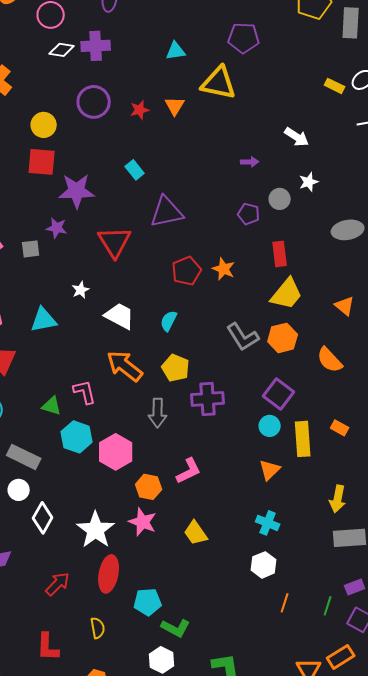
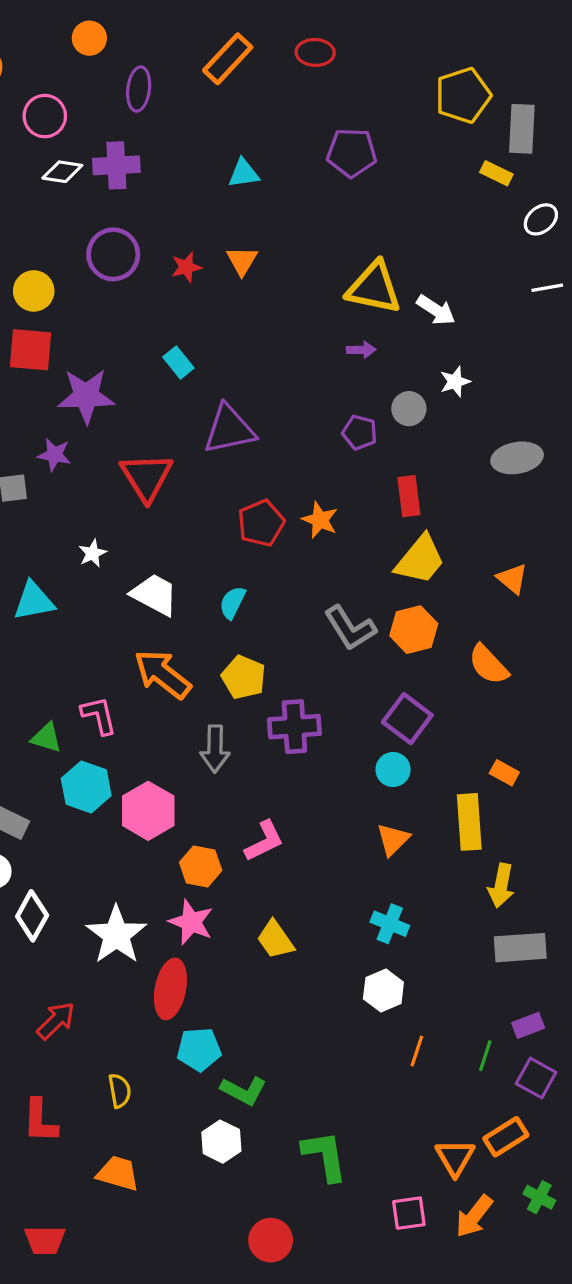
yellow triangle: (219, 83) -> (374, 288), moved
yellow rectangle: (335, 86) -> (496, 173), moved
yellow rectangle: (303, 439) -> (469, 822), moved
red ellipse: (109, 574) -> (170, 989), moved

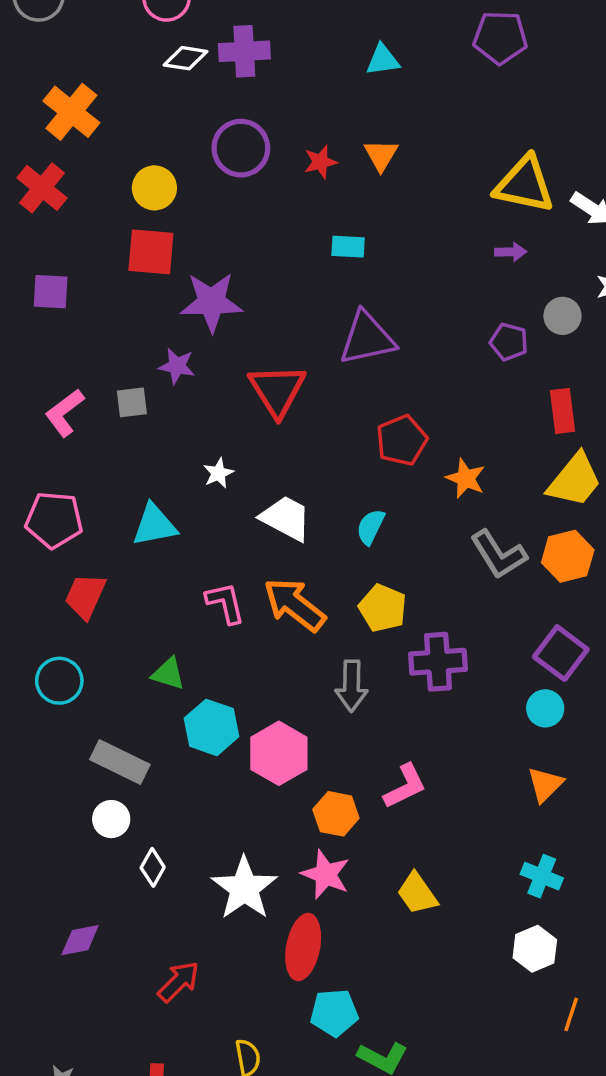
cyan rectangle: (178, 362) -> (348, 247), moved, turned -48
orange star: (320, 520) -> (466, 478), moved
pink L-shape: (99, 715) -> (225, 603), moved
white diamond: (32, 916) -> (153, 867), size x0.7

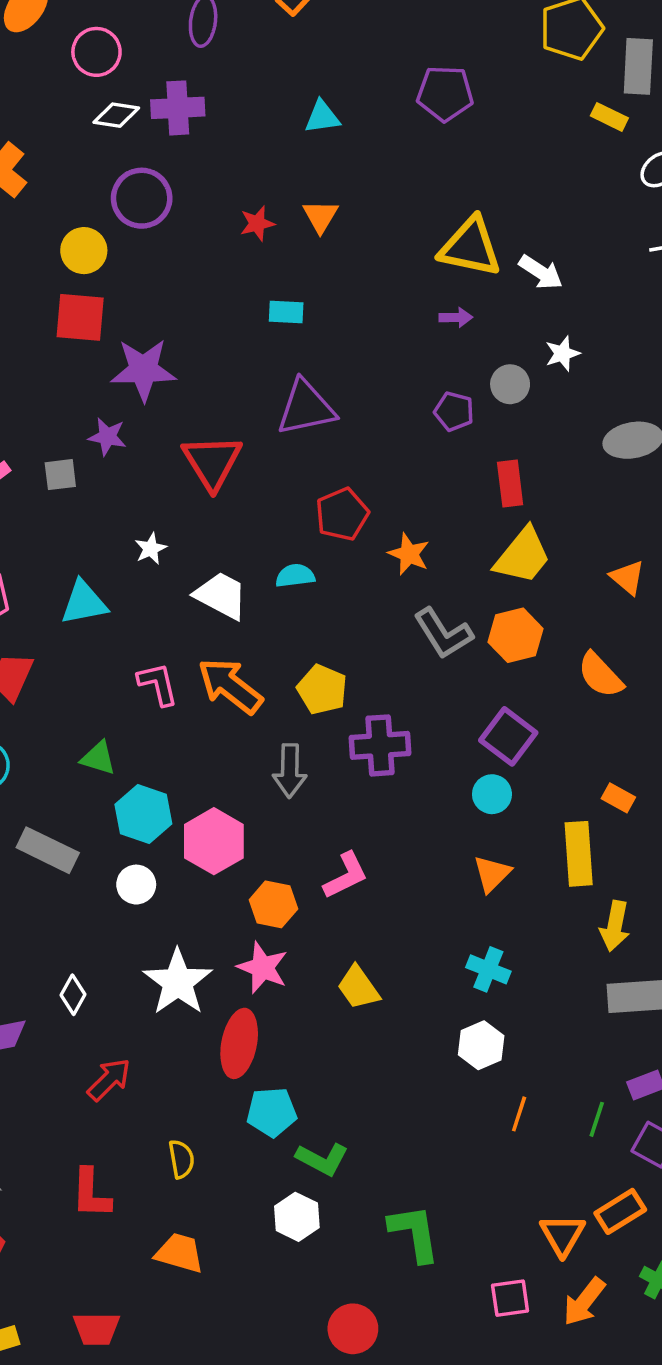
purple circle: (241, 148) -> (142, 198), moved
cyan semicircle: (371, 527) -> (295, 576), moved, turned 57
white circle: (111, 819) -> (136, 885), moved
white diamond: (153, 867) -> (73, 995), moved

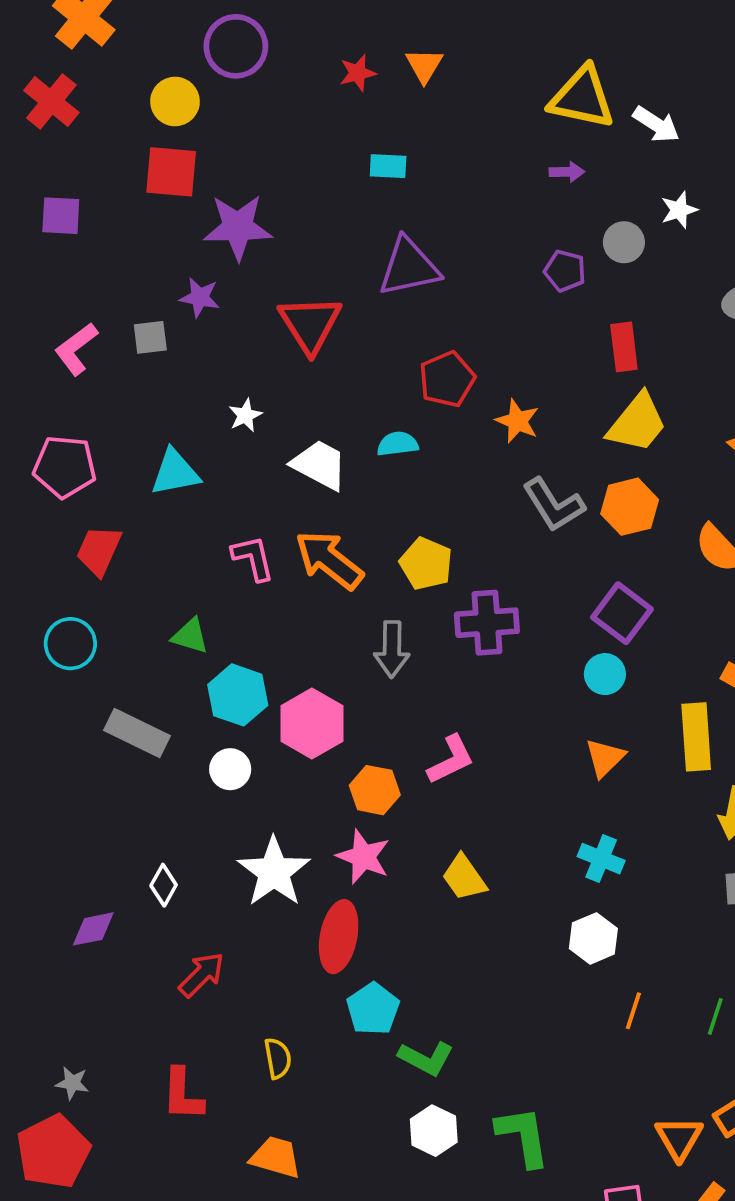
cyan pentagon: (272, 1112) -> (373, 1009), turned -30
white hexagon: (297, 1217) -> (434, 1131), moved

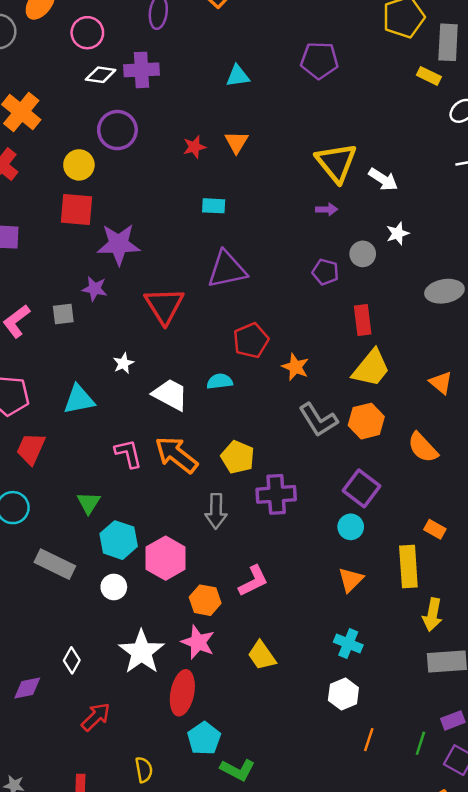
yellow triangle: (582, 98) -> (336, 163), turned 39
green triangle: (190, 636) -> (89, 503), turned 45

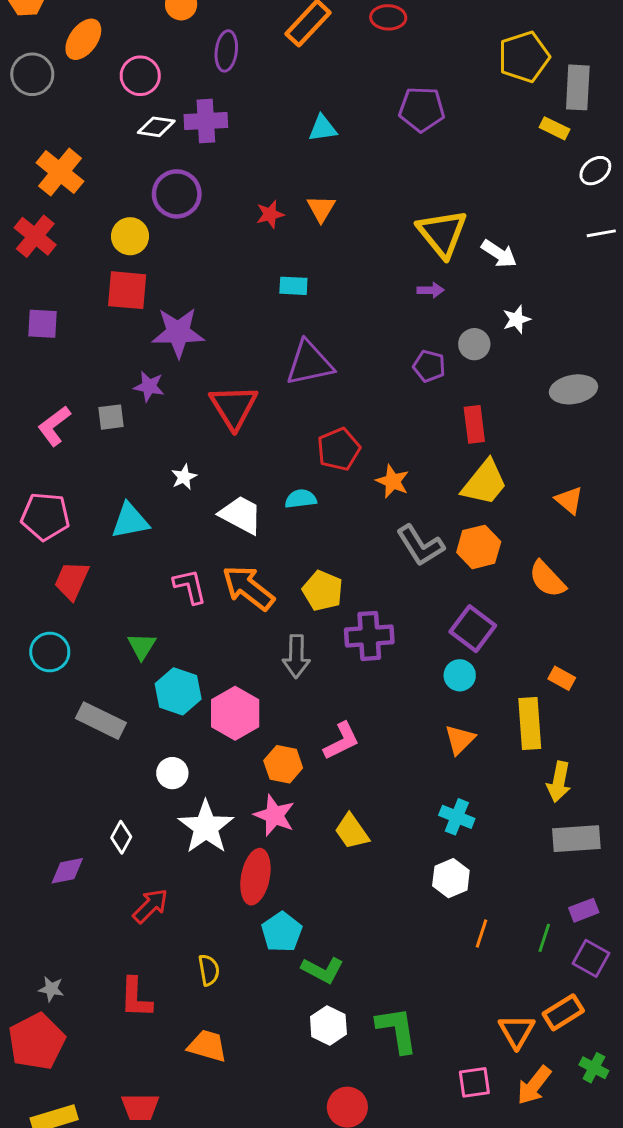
white circle: (114, 587) -> (172, 773), moved

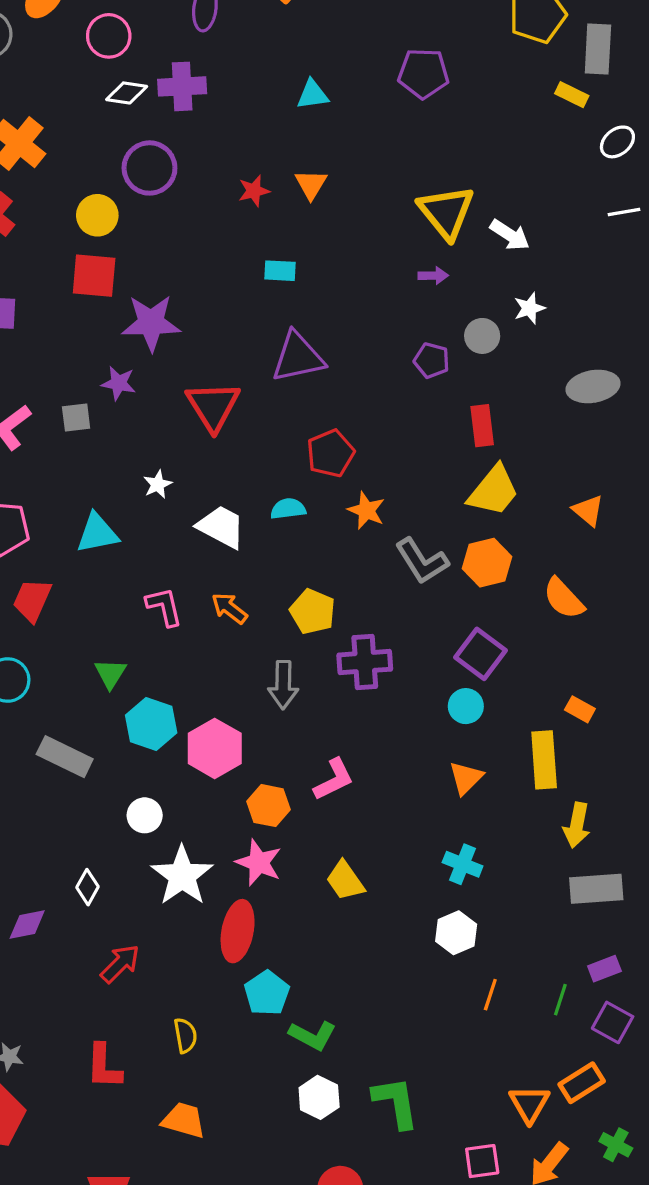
orange star: (393, 481) -> (366, 510), moved
orange arrow: (248, 588) -> (229, 608), size x0.6

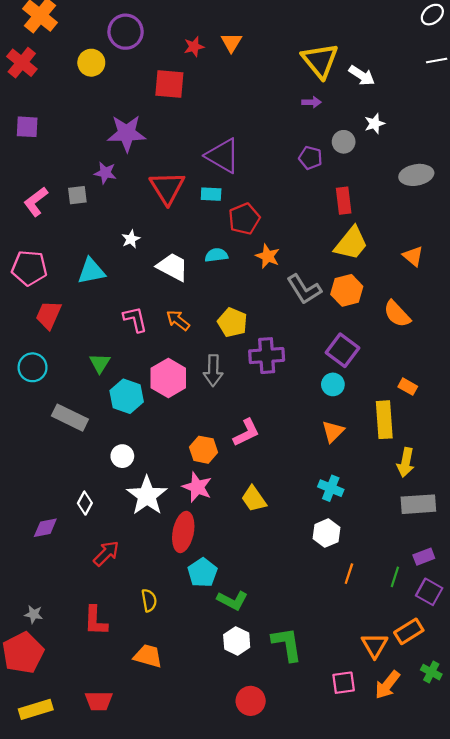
cyan rectangle: (280, 271) -> (211, 194), moved
red square: (94, 276) -> (169, 84), moved
purple triangle: (298, 357) -> (223, 156), turned 42
pink hexagon: (215, 748) -> (168, 378), moved

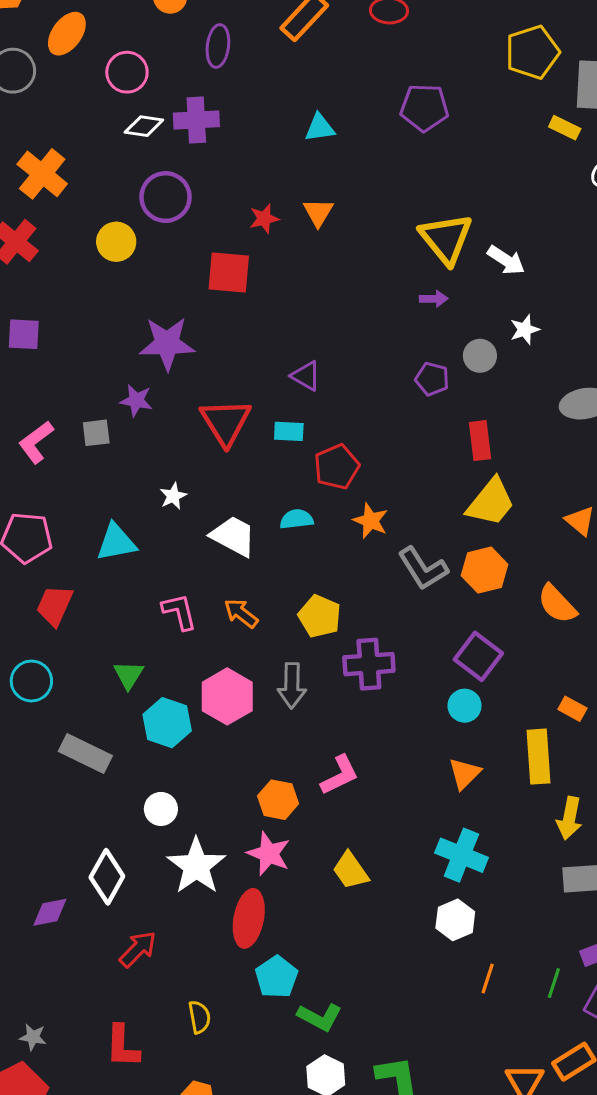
purple triangle: (223, 156) -> (306, 376), size x0.6
cyan cross: (331, 488) -> (461, 855), size x1.4
white diamond: (85, 503) -> (107, 877), size x1.6

